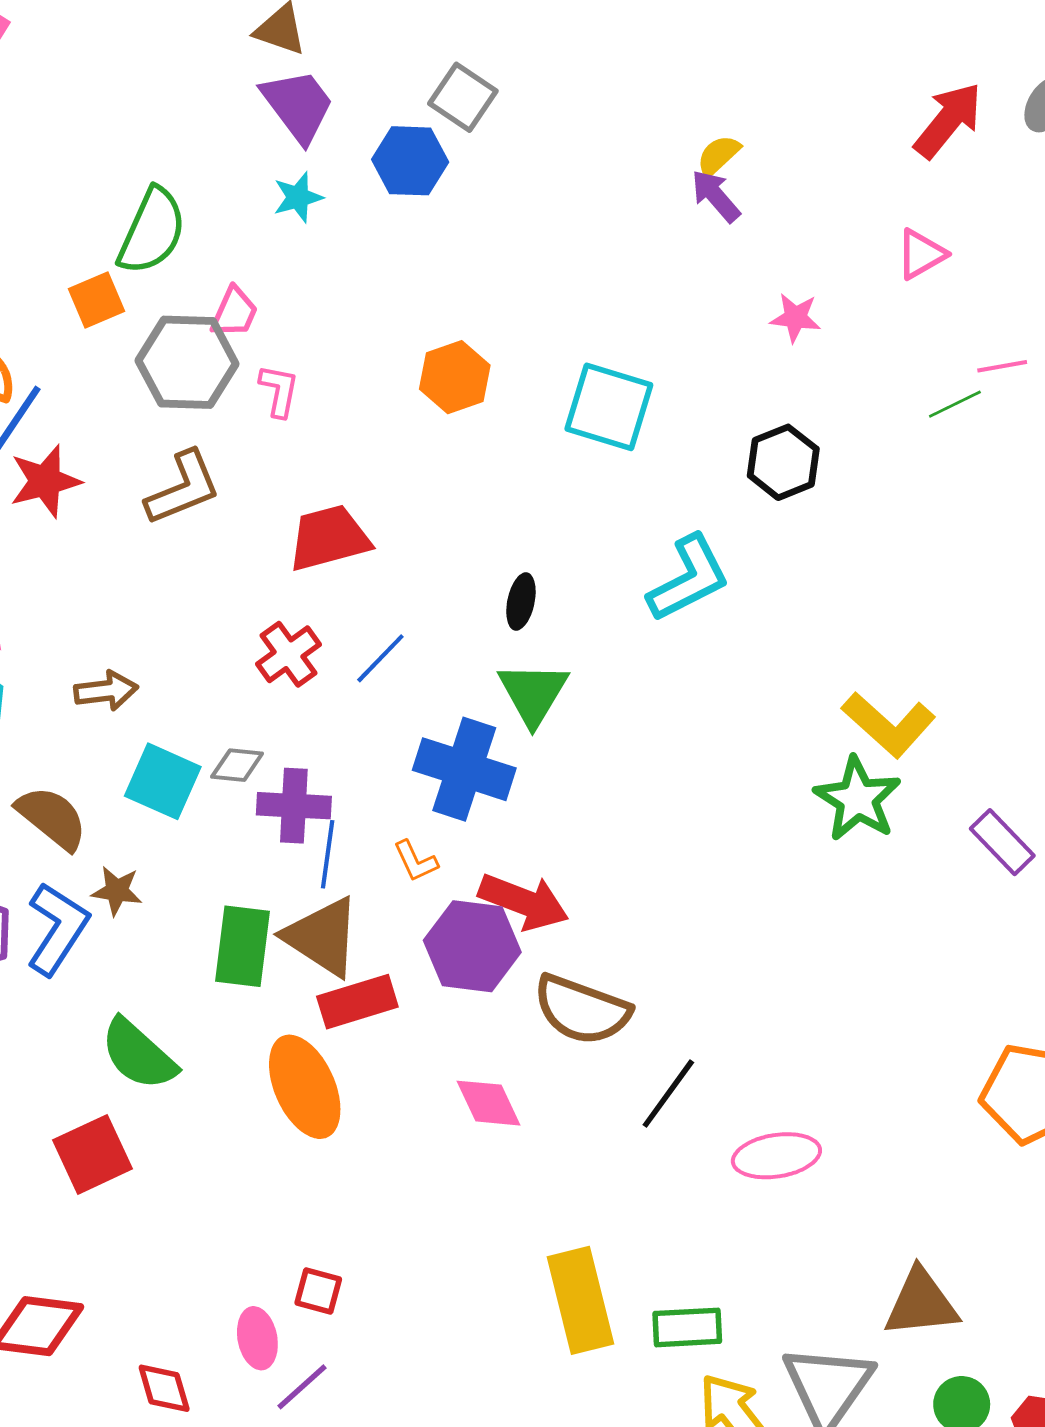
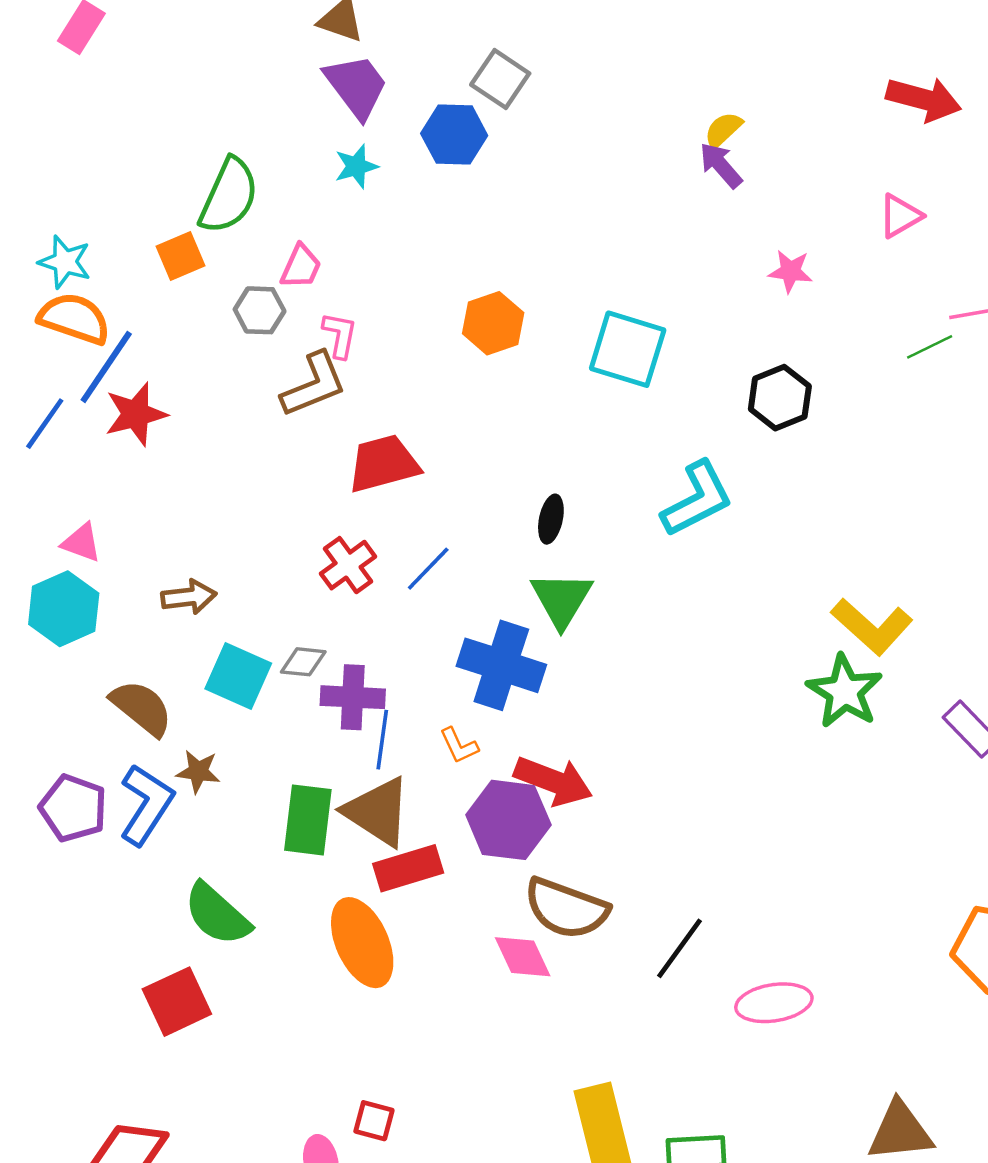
red arrow: (948, 120) -> (924, 99), turned 66
gray hexagon: (187, 362) -> (260, 310), size x0.6
brown L-shape: (183, 488) -> (314, 385), moved
brown semicircle: (582, 1010) -> (566, 908), moved

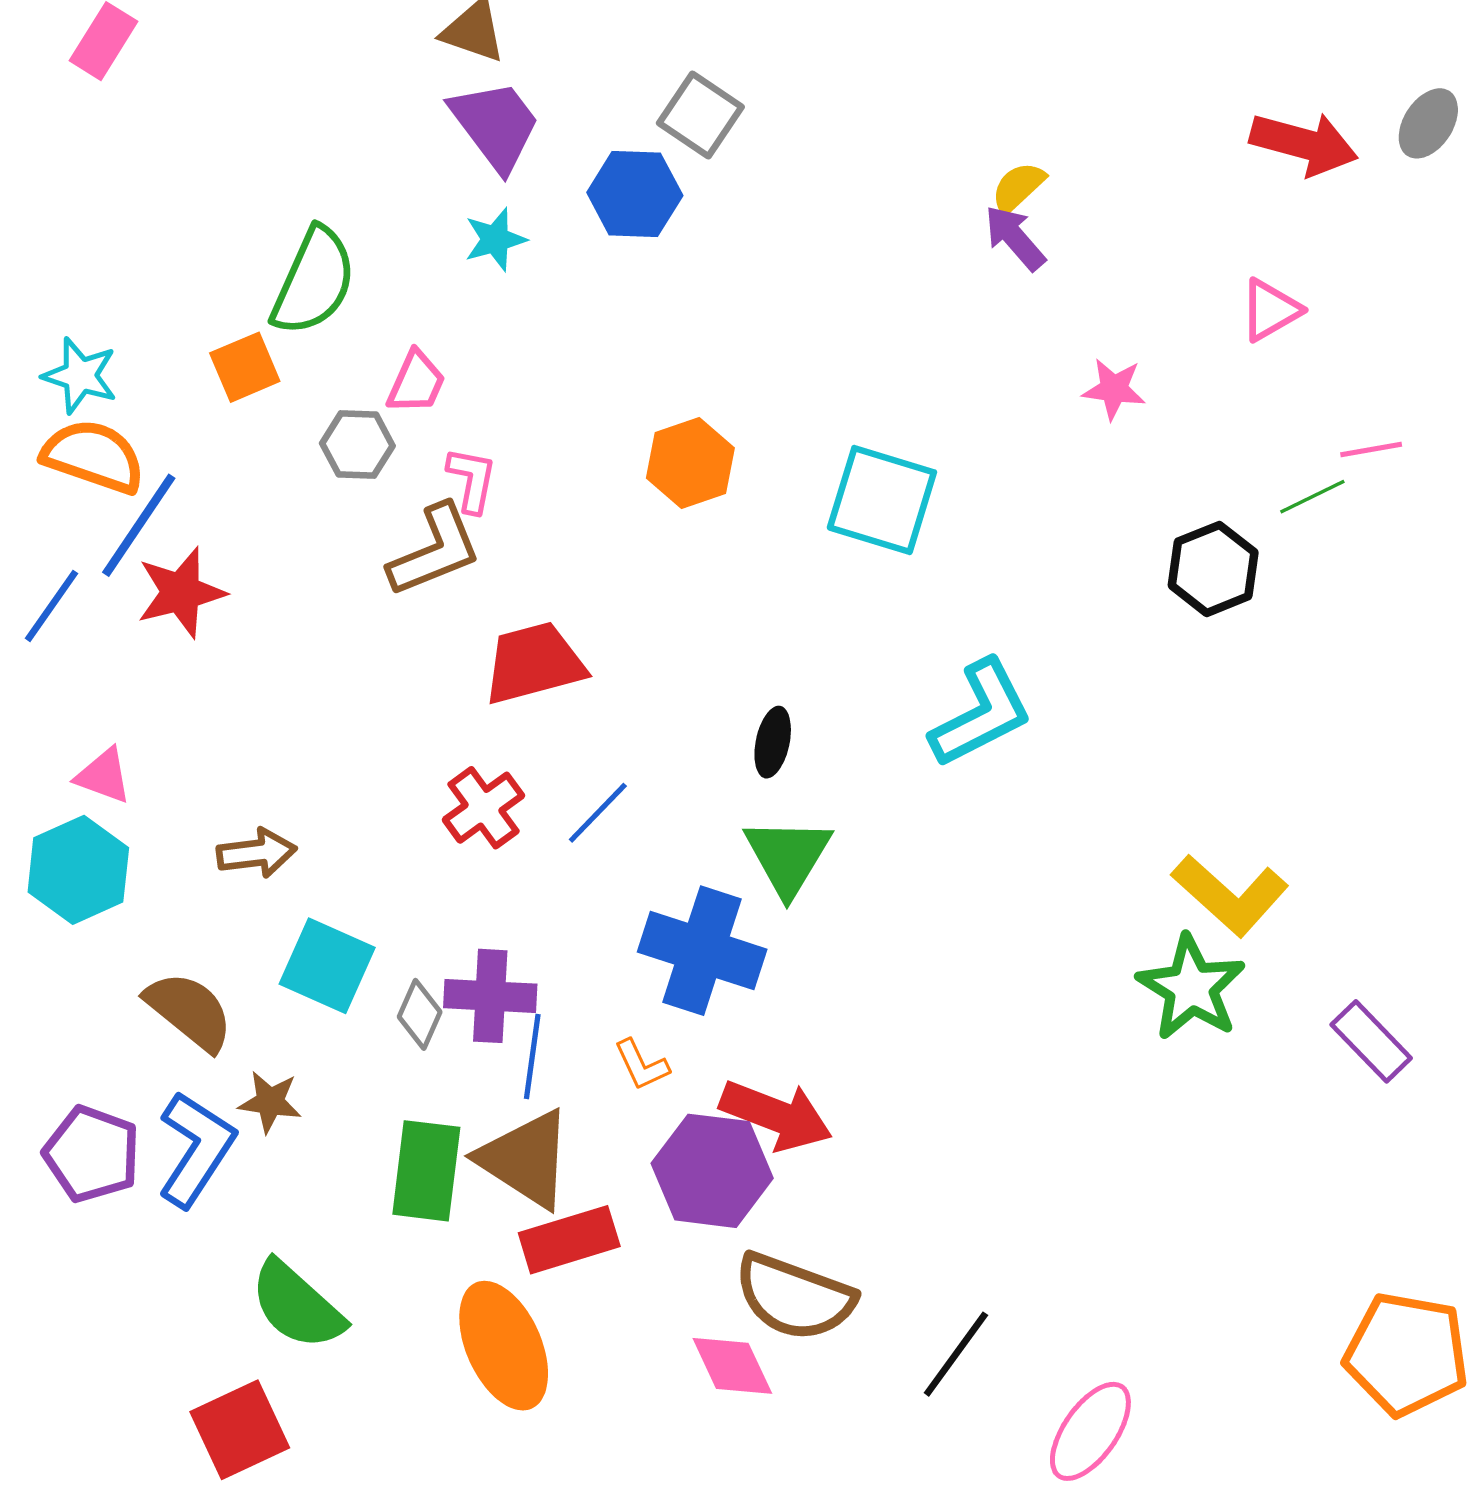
black hexagon: (780, 398) -> (1213, 569), moved
gray diamond: (303, 662) -> (420, 1014), moved, turned -72
pink ellipse: (774, 1003) -> (1090, 1431), turned -46

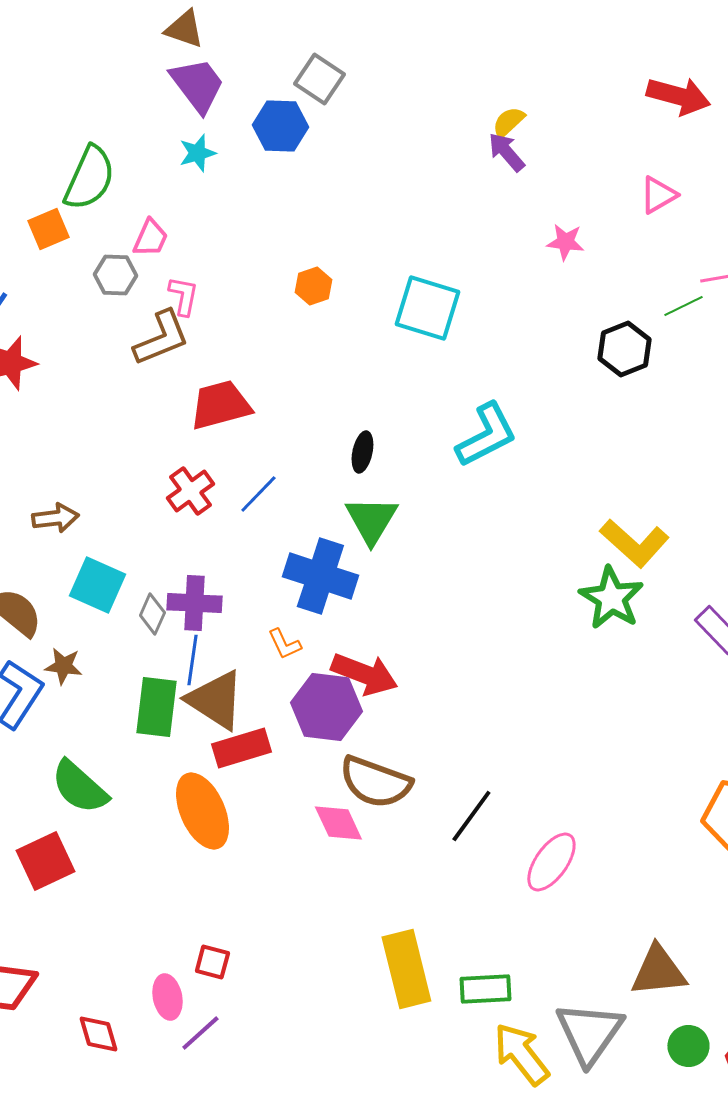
orange hexagon: (690, 463) -> (313, 286), size x0.7
blue line: (532, 1056) -> (192, 660), moved

